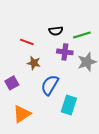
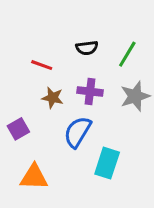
green line: (82, 35) -> (127, 54), turned -42
purple cross: (65, 52) -> (90, 91), moved
orange triangle: (22, 114) -> (34, 177), turned 36

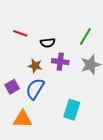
black semicircle: (87, 48) -> (48, 43), moved
red line: (42, 65) -> (20, 33), moved
blue semicircle: (78, 132) -> (35, 89), moved

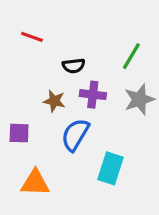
red line: (20, 33) -> (32, 37), moved
purple square: (12, 87) -> (19, 133), turned 32
blue semicircle: (35, 89) -> (75, 135), moved

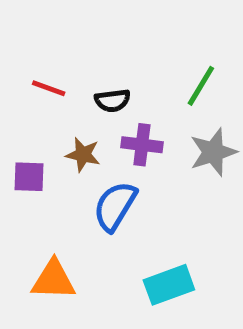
red line: (32, 37) -> (49, 88), moved
purple square: (19, 133) -> (29, 177), moved
cyan rectangle: (110, 168) -> (169, 285), moved, turned 52

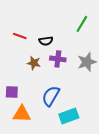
green line: (201, 86) -> (82, 24), moved
purple square: (29, 177) -> (12, 92), moved
blue semicircle: (115, 206) -> (51, 96), moved

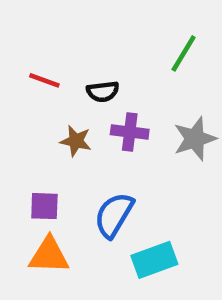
purple square: (12, 92) -> (44, 206), moved

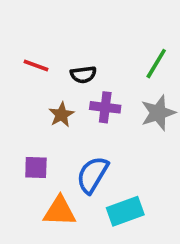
green line: (184, 53) -> (156, 64), moved
brown star: (76, 141) -> (61, 115), turned 30
orange triangle: (49, 255) -> (60, 211), moved

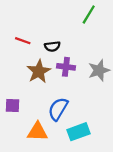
green line: (156, 64) -> (89, 15), moved
brown star: (61, 115) -> (39, 71), size x1.5
purple square: (36, 167) -> (13, 106), moved

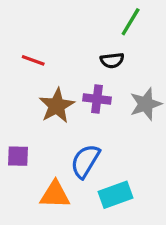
black semicircle: (52, 46) -> (112, 60), moved

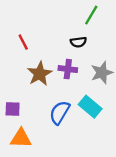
red line: (33, 60) -> (23, 42), turned 42
orange triangle: (55, 195) -> (21, 138), moved
cyan rectangle: (115, 195) -> (90, 107), moved, turned 60

